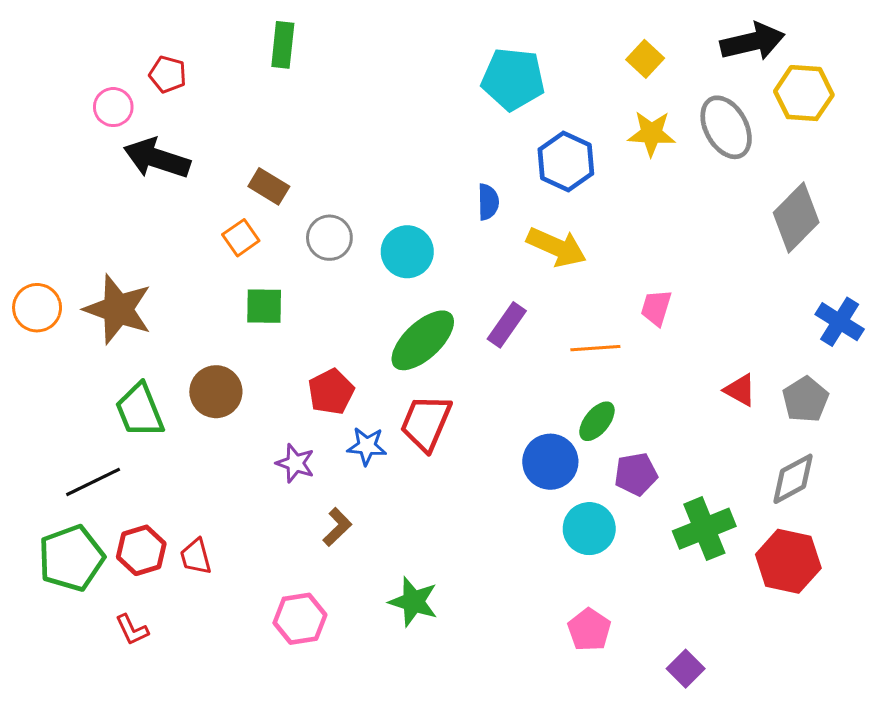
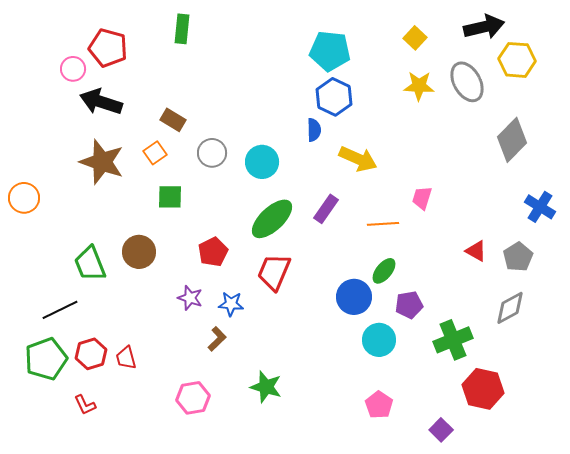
red pentagon: (168, 74) -> (108, 48), size x1.6
blue hexagon: (566, 161) -> (334, 97), moved
brown star: (118, 309) -> (102, 162), moved
blue star: (367, 446) -> (231, 304), moved
red hexagon: (788, 561) -> (483, 389), moved

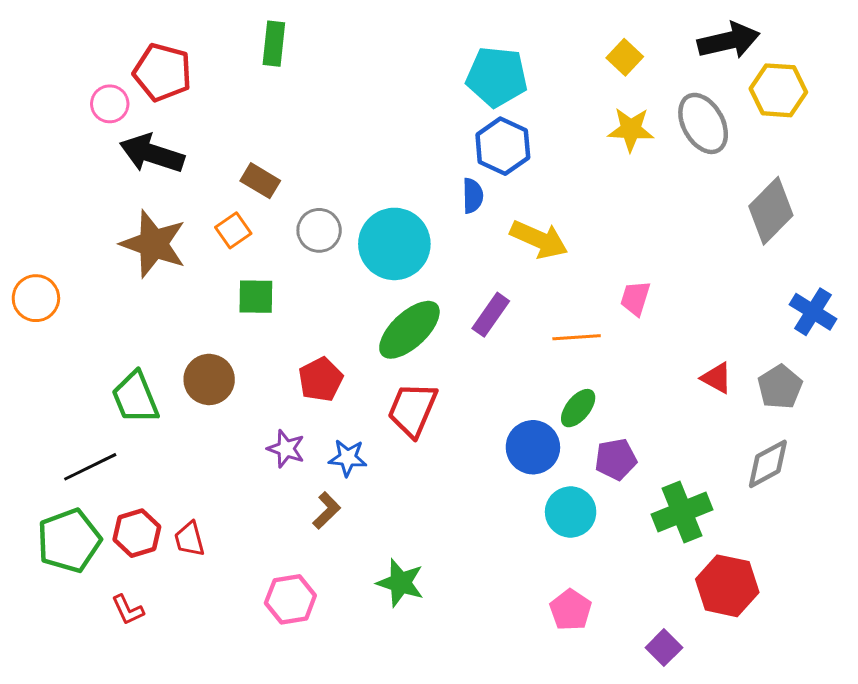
cyan circle: (262, 162) -> (394, 244), size x1.4

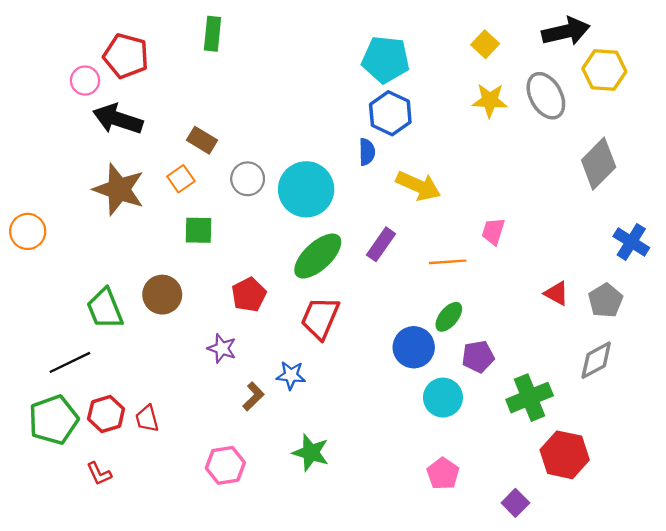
blue star: (348, 458) -> (291, 375), moved

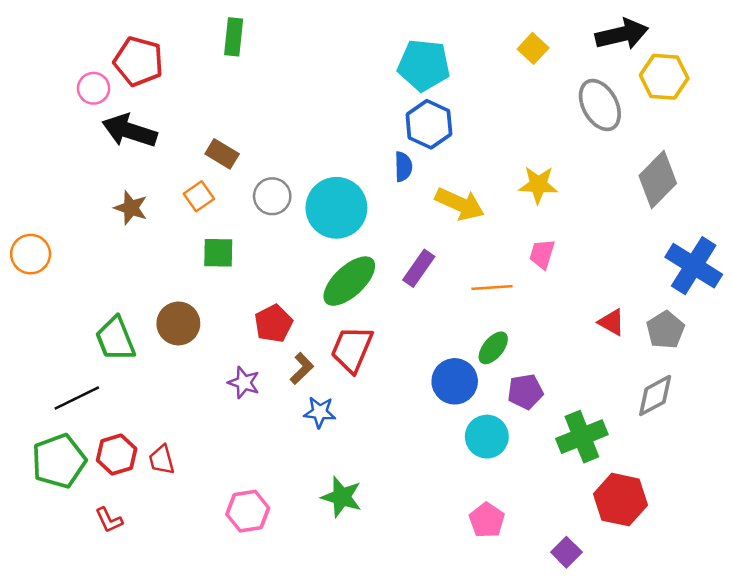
yellow star: (490, 100) -> (538, 185), moved
brown star: (119, 189) -> (131, 208), size x0.6
blue cross: (631, 242) -> (694, 266), size x1.4
brown L-shape: (253, 396) -> (302, 368), moved

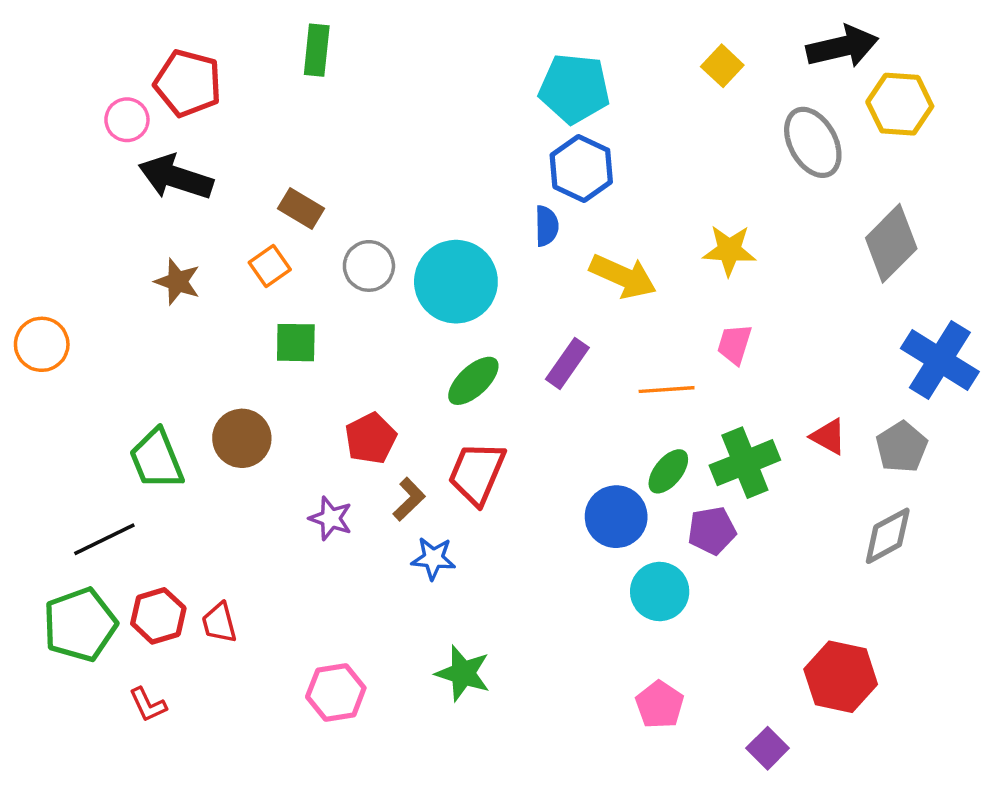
green ellipse: (349, 281) -> (473, 381), size x0.7
green cross: (582, 437) -> (745, 463), moved

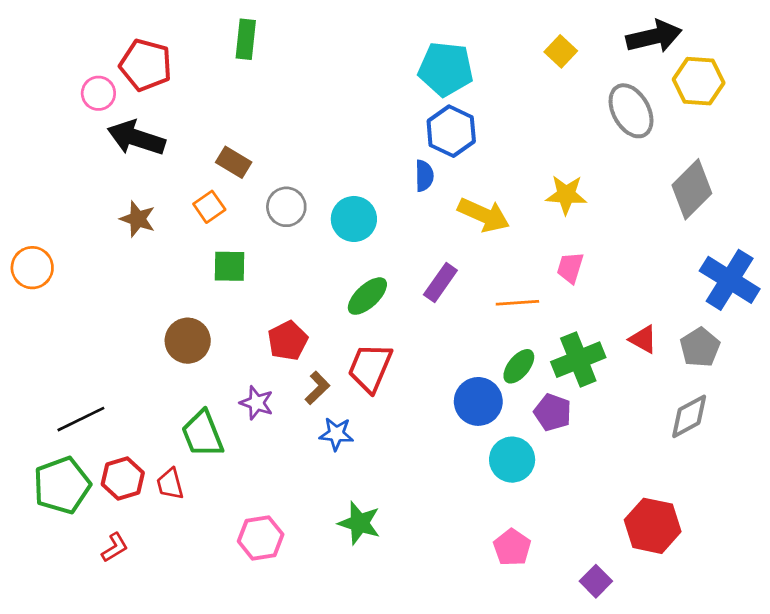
cyan circle: (456, 282) -> (354, 219), size x0.7
green trapezoid: (157, 459) -> (203, 434), moved
purple pentagon: (712, 531) -> (553, 412), turned 30
red L-shape: (148, 705) -> (115, 547), turned -96

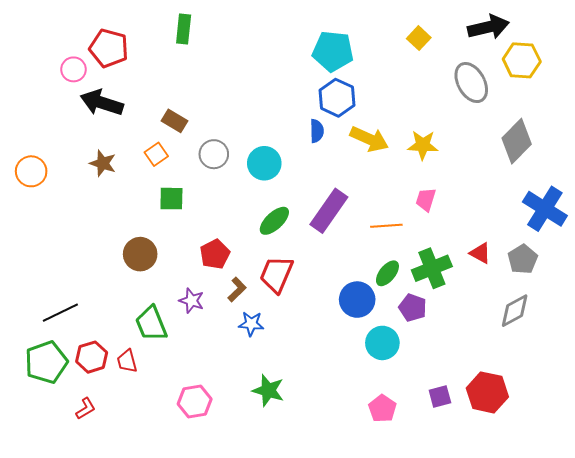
yellow arrow: (484, 215) -> (369, 139), moved
orange circle: (32, 268) -> (31, 171), moved
purple rectangle: (440, 283) -> (329, 211), size x1.5
purple square: (596, 581) -> (440, 396), moved, turned 30

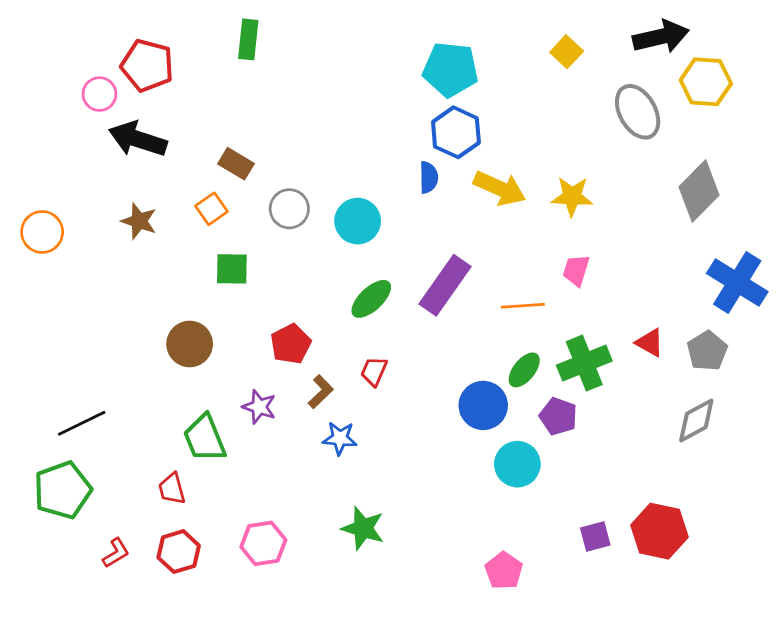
red trapezoid: (276, 274) -> (374, 371), size x0.6
red hexagon: (92, 357) -> (179, 552), moved
pink pentagon: (382, 409) -> (504, 571), moved

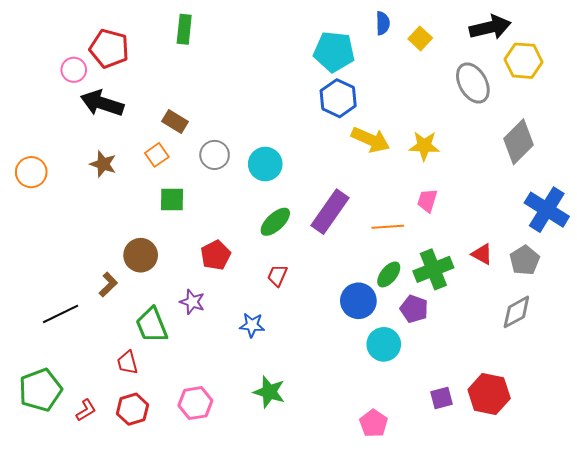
blue semicircle: (429, 177) -> (383, 23), moved
brown L-shape: (321, 392) -> (108, 285), moved
green pentagon: (63, 490) -> (40, 390), moved

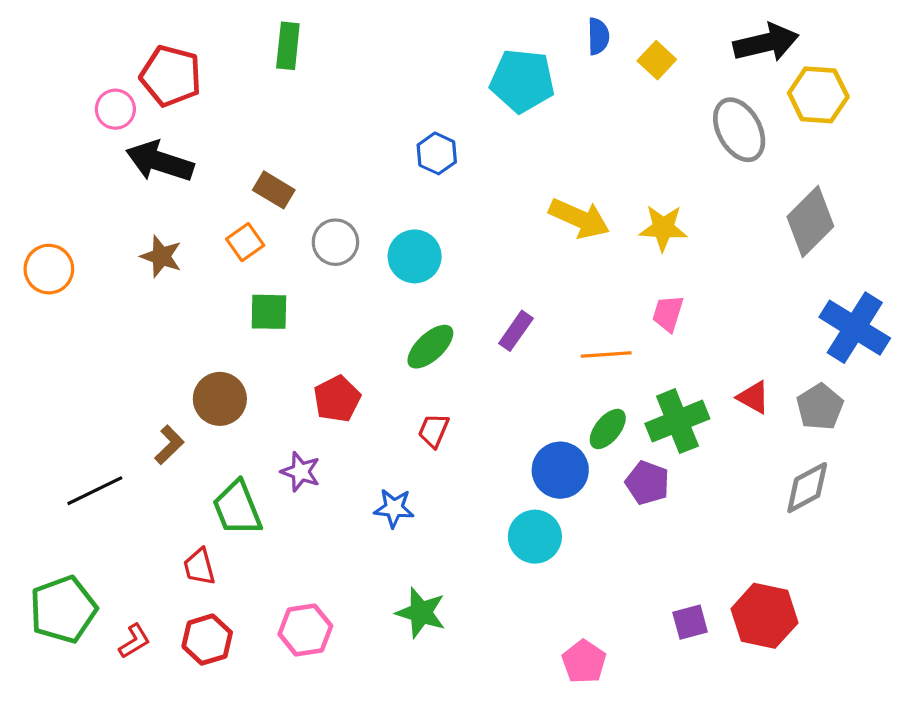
blue hexagon: (338, 98) -> (437, 153), moved, size x0.7
purple rectangle: (330, 212) -> (516, 331), size x0.6
cyan circle: (384, 344) -> (535, 537), moved

